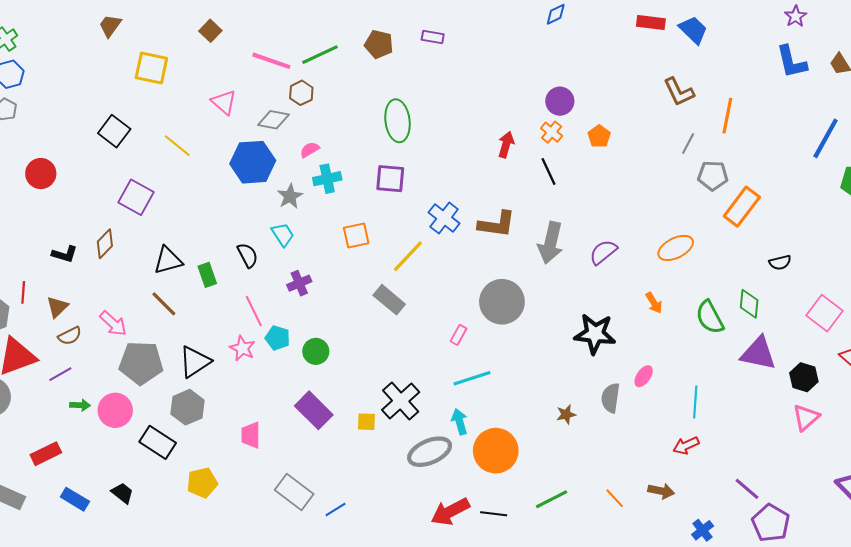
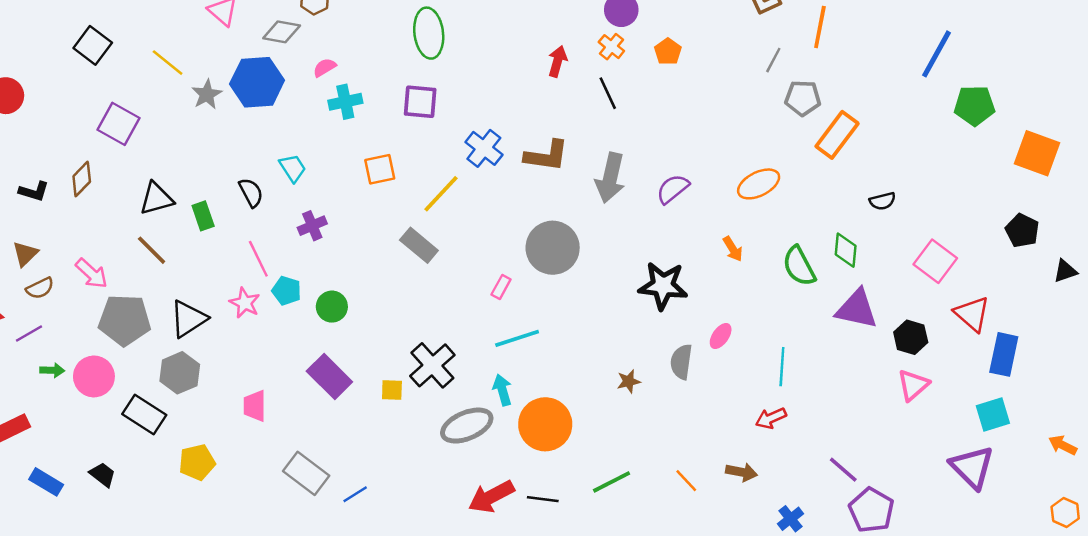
gray star: (290, 196) -> (207, 94), moved

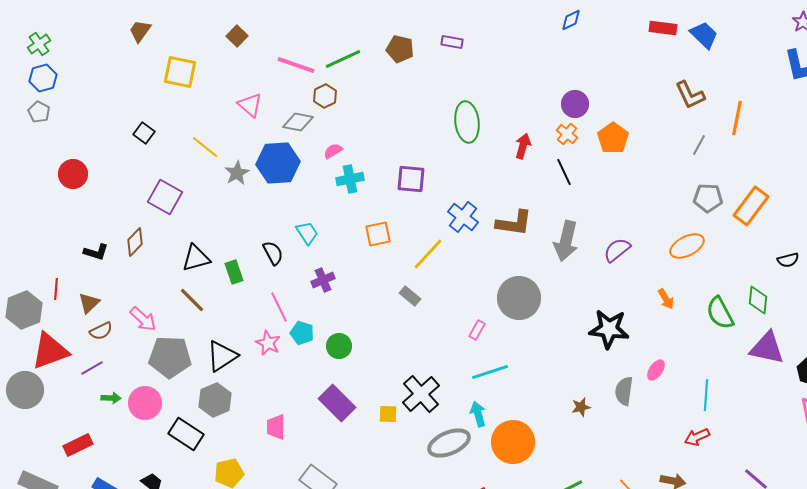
green ellipse: (429, 33) -> (467, 122), moved
black square: (93, 45) -> (144, 133), size x0.7
orange pentagon: (668, 51) -> (613, 138), size x1.4
gray pentagon: (803, 98) -> (708, 198), moved
gray rectangle: (419, 245) -> (410, 296), size x0.7

